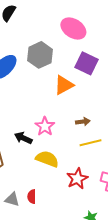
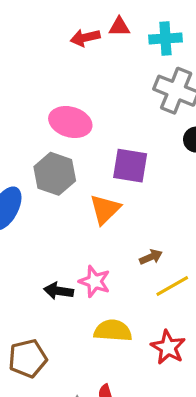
pink ellipse: (73, 29) -> (70, 122), moved
black arrow: (23, 138) -> (59, 291), moved

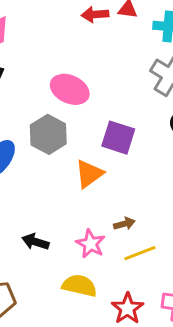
pink star: (95, 281) -> (91, 244), moved

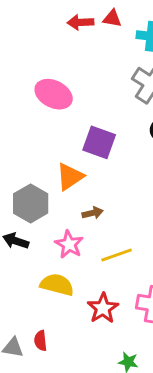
gray hexagon: (48, 134) -> (31, 203), moved
brown arrow: (124, 224) -> (93, 213), moved

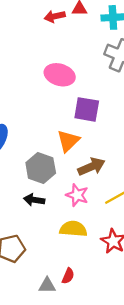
pink ellipse: (54, 94) -> (60, 75), moved
brown arrow: (93, 213) -> (91, 167), size x1.6
red semicircle: (40, 341) -> (68, 276), turned -140

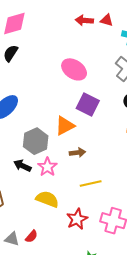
brown arrow: (91, 167) -> (77, 153), size x0.7
pink star: (77, 195) -> (47, 167), moved

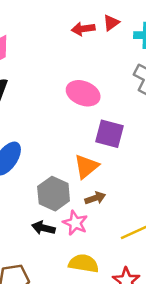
red triangle: (107, 20) -> (111, 23), turned -40
brown arrow: (77, 153) -> (95, 198), moved

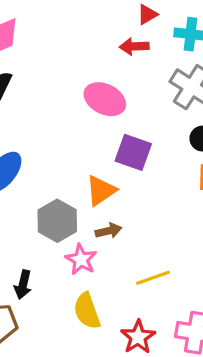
red arrow: (83, 29) -> (134, 46), moved
black arrow: (43, 228) -> (23, 285), moved, turned -95
yellow semicircle: (84, 263) -> (87, 311), turned -124

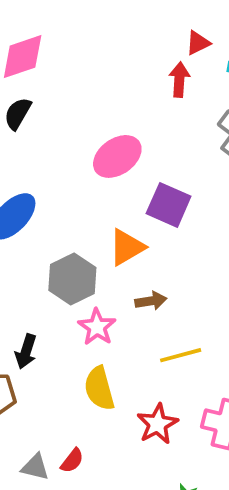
red arrow: (134, 46) -> (179, 80), turned 92
pink ellipse: (105, 99) -> (117, 156), moved, turned -66
brown arrow: (108, 231) -> (151, 301), moved

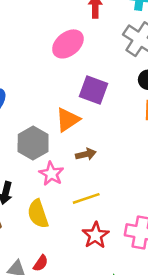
pink ellipse: (117, 156) -> (68, 44), moved
yellow line: (181, 355) -> (86, 198), moved
yellow semicircle: (99, 388) -> (38, 214), moved

